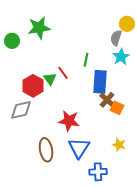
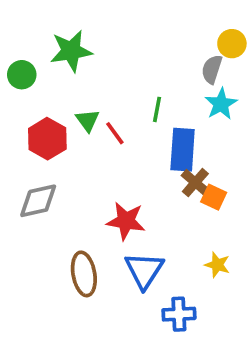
green triangle: (50, 79) -> (88, 120), moved
red hexagon: (33, 86) -> (47, 139), moved

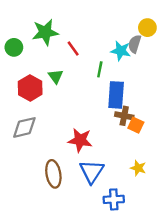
cyan star: (221, 104) -> (121, 51), moved, turned -30
red line: (115, 133) -> (73, 48), moved
brown cross: (195, 183) -> (124, 116), turned -30

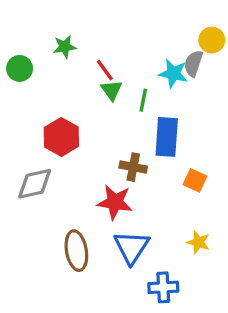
green star: (45, 32) -> (65, 47), size x0.6
green triangle: (56, 76) -> (111, 90), moved
red hexagon: (30, 88) -> (61, 137), moved
brown cross: (124, 116) -> (133, 167), moved

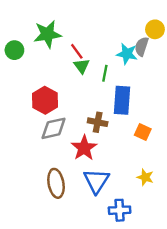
green star: (65, 47) -> (47, 34), size x1.6
gray diamond: (35, 184) -> (54, 128), moved
red star: (115, 202) -> (84, 148), turned 30

